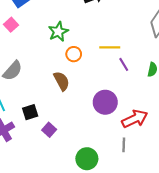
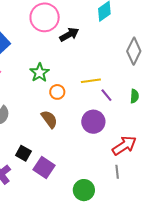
purple circle: (105, 102) -> (93, 122), moved
black square: (30, 112) -> (23, 153), turned -35
purple square: (49, 130) -> (44, 168), size x1.5

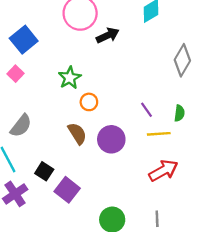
yellow line: (91, 81) -> (159, 134), moved
purple circle: (93, 122) -> (111, 139), moved
gray line: (117, 172) -> (157, 219), moved

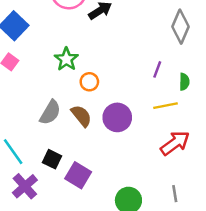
purple line: (147, 110) -> (157, 69), moved, turned 63
gray semicircle: (21, 126) -> (50, 112), moved

